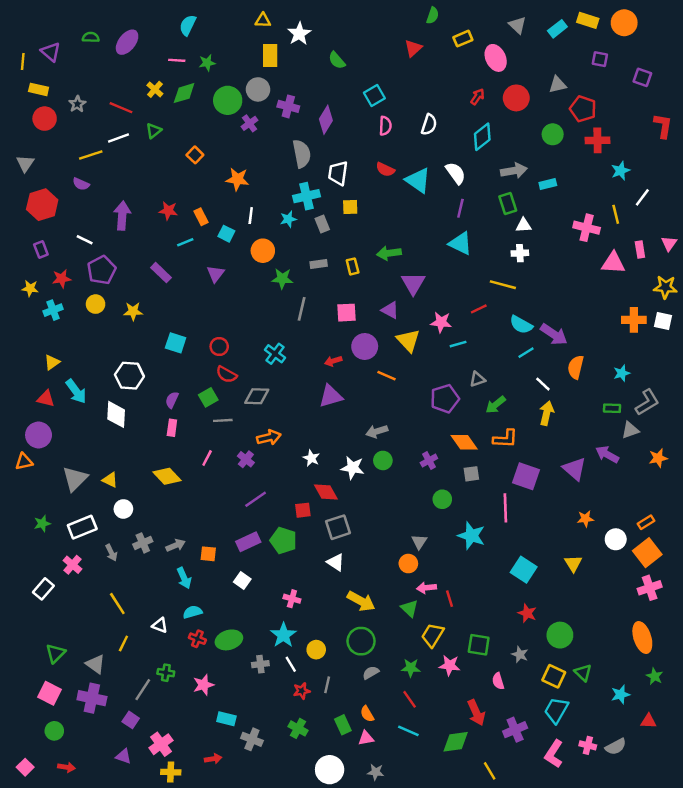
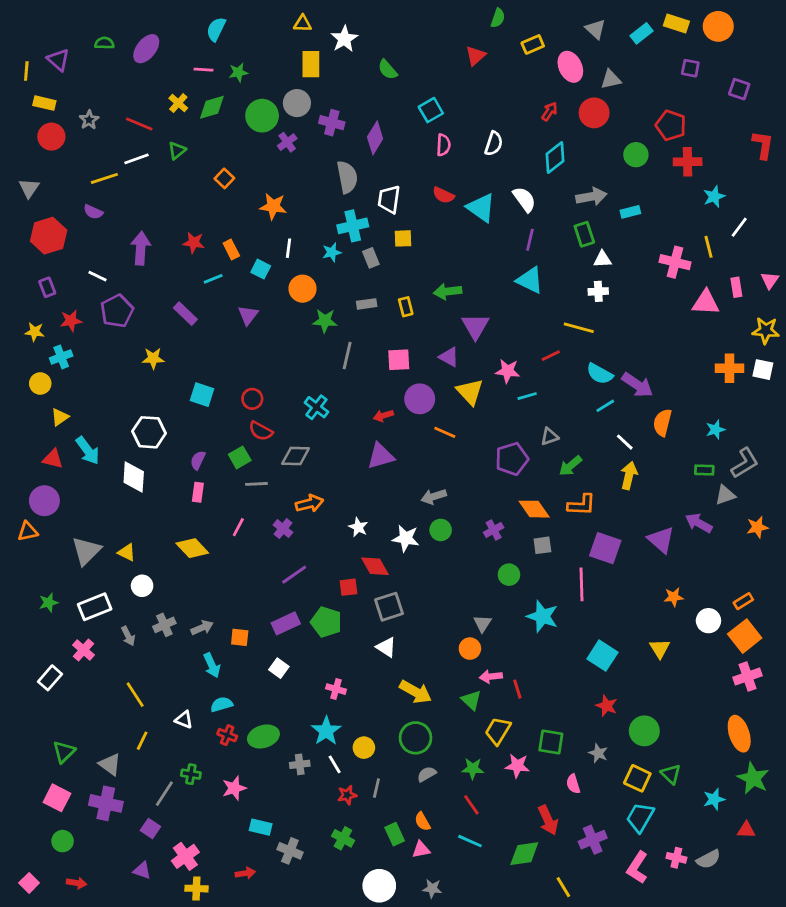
gray triangle: (557, 85) -> (611, 79), moved
yellow circle: (96, 304) -> (40, 383), moved
green star: (654, 676) -> (753, 778), size x1.6

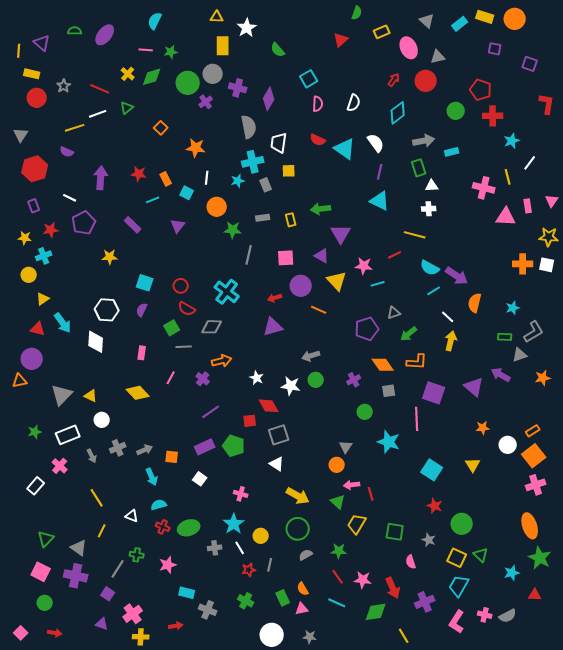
cyan cross: (316, 407) -> (227, 292), size x1.4
purple semicircle: (198, 460) -> (142, 310), moved
pink star: (517, 766) -> (363, 580), moved

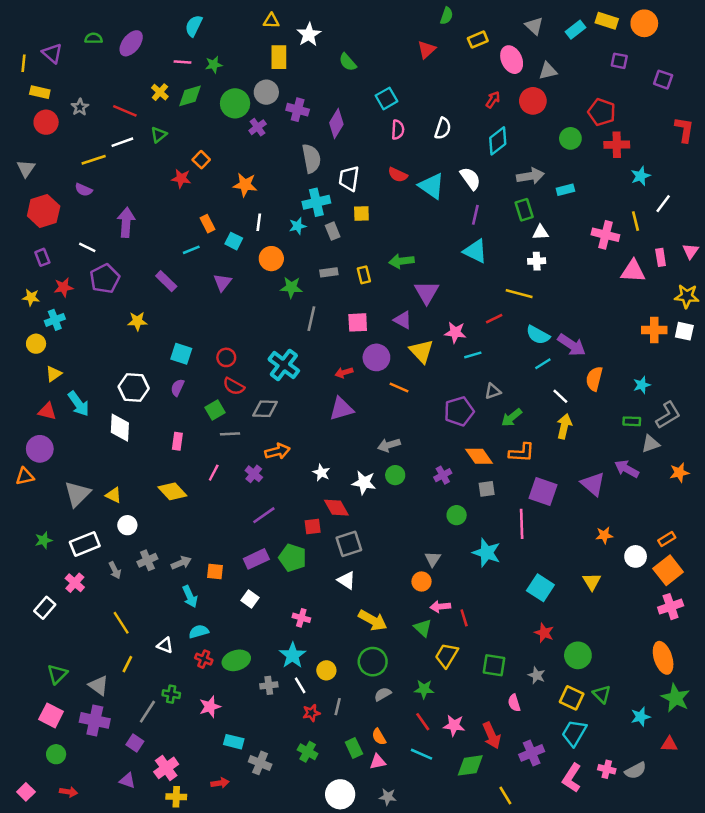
red star: (139, 174) -> (181, 178), moved

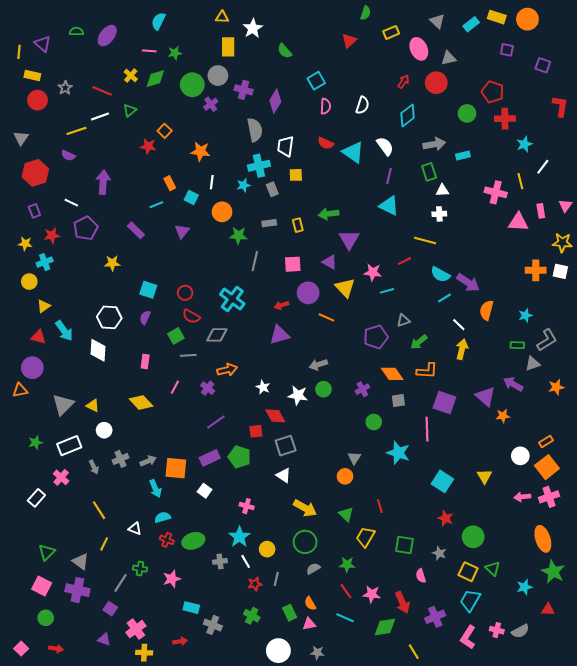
orange star: (604, 535) -> (503, 416), moved
orange square: (215, 571) -> (176, 468), size x1.6
pink arrow: (440, 607) -> (522, 497), moved

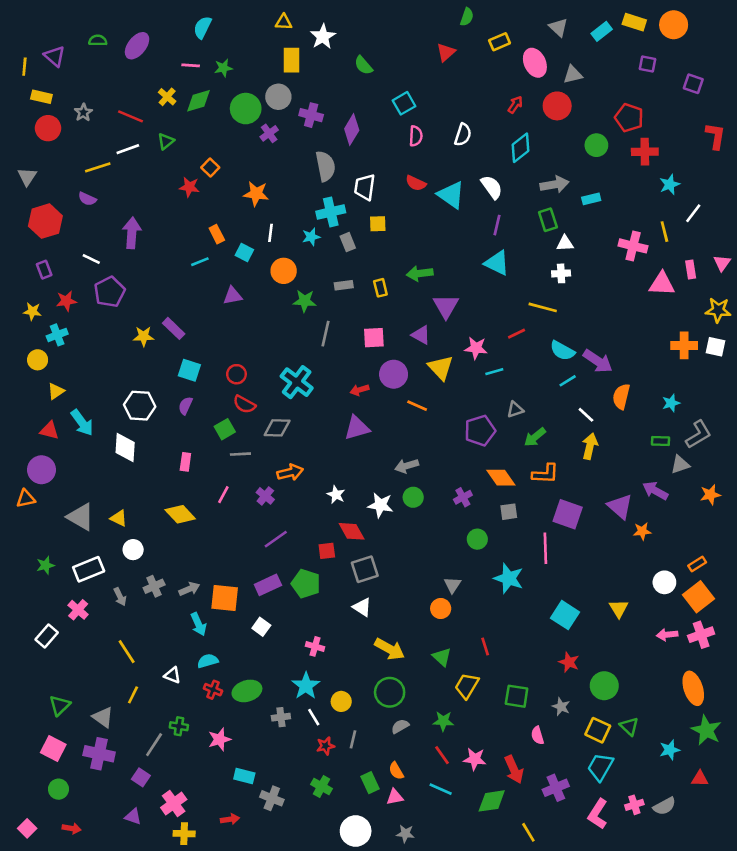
purple rectangle: (136, 230) -> (174, 328), moved
purple triangle: (182, 231) -> (233, 296), turned 42
gray triangle: (63, 405) -> (81, 517), turned -45
pink cross: (497, 630) -> (634, 805), turned -32

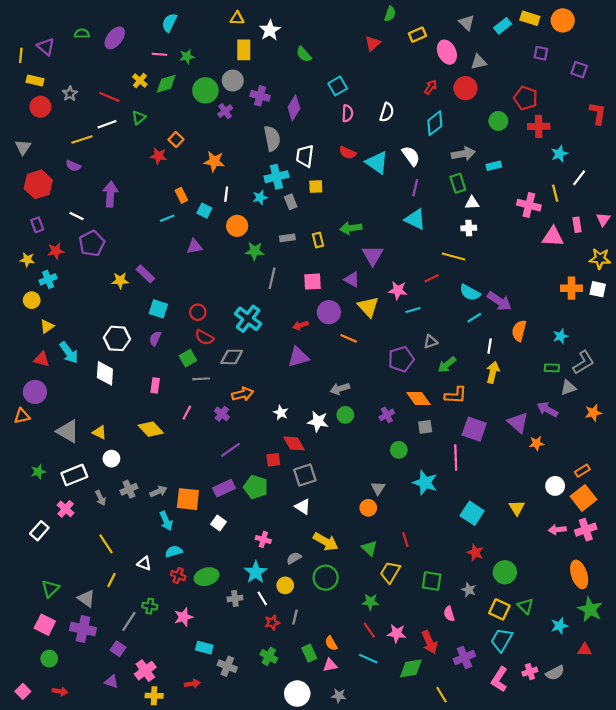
white line: (586, 415) -> (490, 346), turned 56
gray semicircle: (400, 726) -> (294, 558), moved

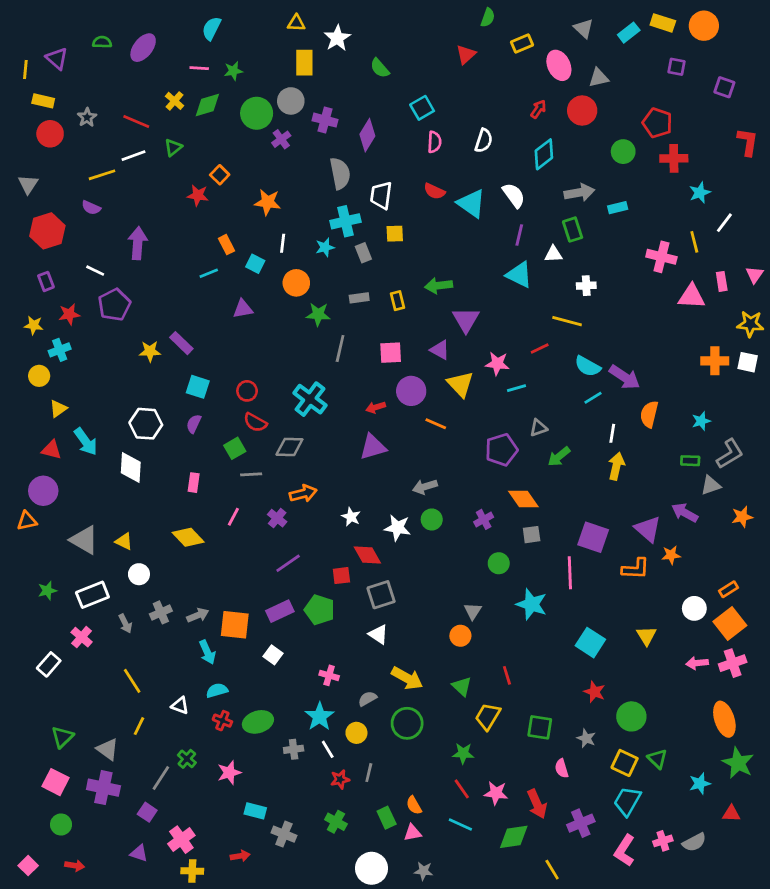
white triangle: (472, 203) -> (553, 254), moved
orange L-shape: (456, 395) -> (635, 569), moved
green cross: (150, 606) -> (187, 759), turned 32

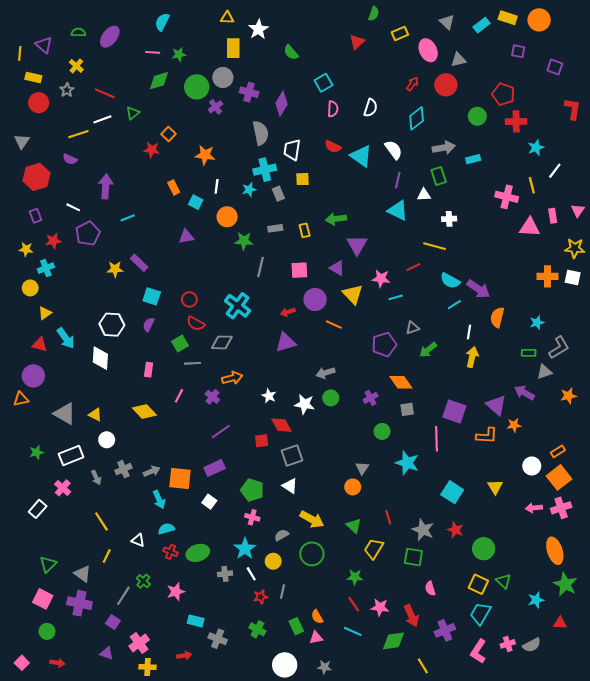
yellow cross: (175, 101) -> (76, 66), moved
cyan line: (209, 273) -> (128, 218), moved
green pentagon: (320, 610) -> (252, 490), moved
gray star: (586, 738) -> (423, 530), moved, size x1.5

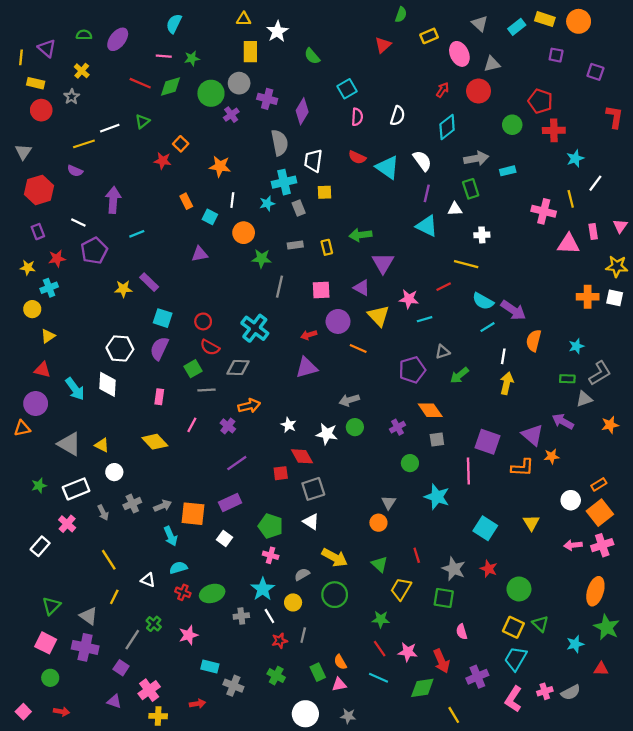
red line: (105, 93) -> (140, 83), moved
purple semicircle: (149, 325) -> (159, 348), size x1.5
cyan arrow: (66, 338) -> (75, 389), moved
orange ellipse: (555, 551) -> (595, 591), turned 35

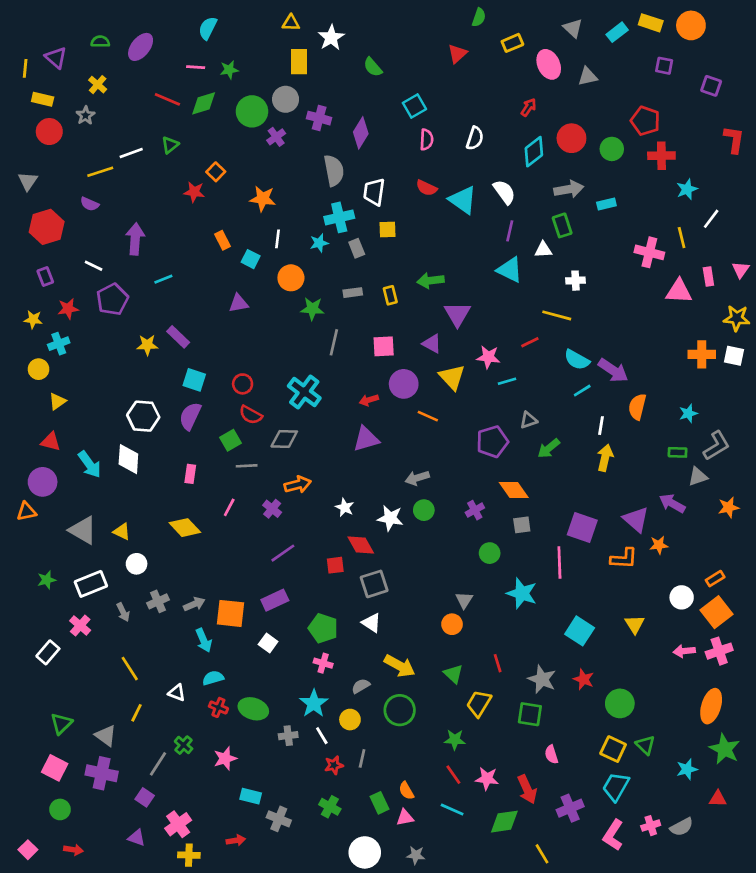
red circle: (479, 91) -> (571, 138), moved
green ellipse: (212, 593) -> (253, 709), turned 35

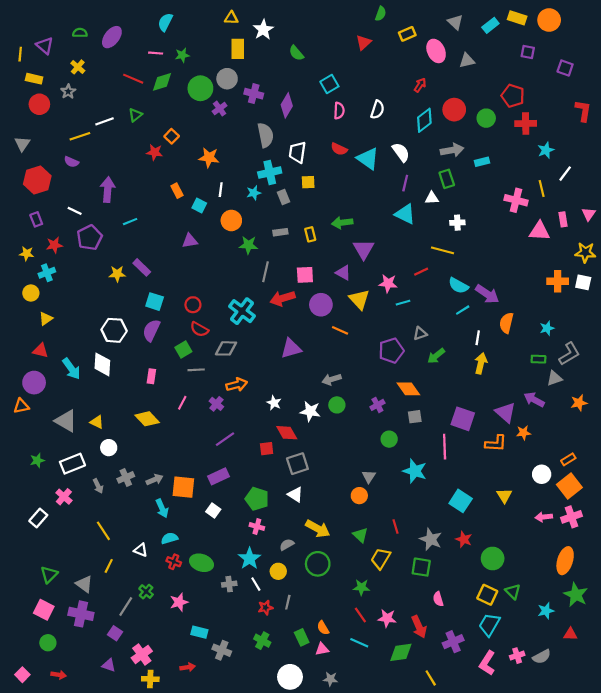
red arrow: (369, 400) -> (283, 298), moved, size x1.6

